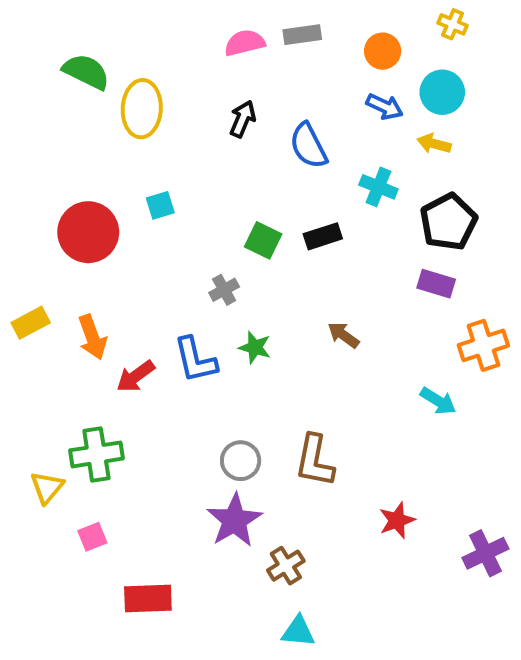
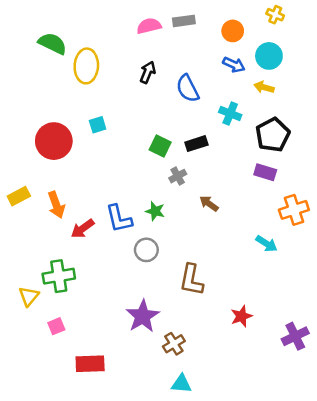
gray cross: (224, 290) -> (178, 176), moved
gray circle: (241, 461) -> (146, 250), moved

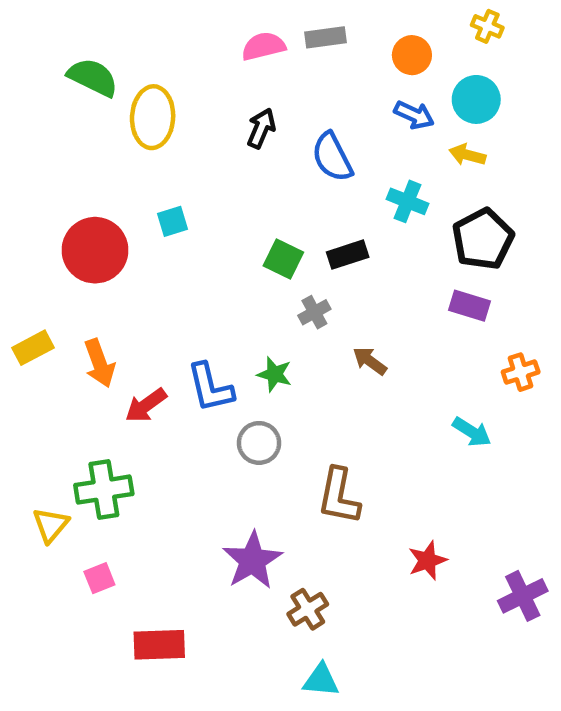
orange cross: (294, 210) -> (521, 372), size x0.7

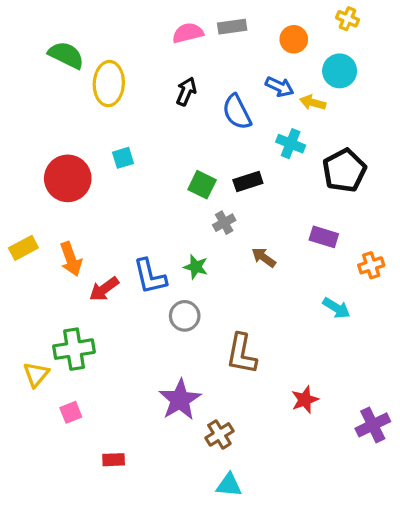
blue arrow: (414, 115) -> (280, 87), moved
yellow arrow: (467, 155) -> (313, 102), moved
purple rectangle: (470, 306) -> (324, 237), moved
red rectangle: (159, 645) -> (114, 460), size x0.6

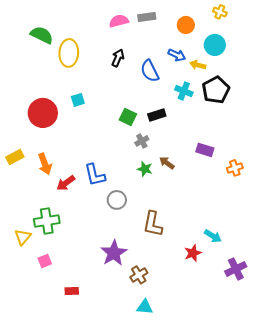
black pentagon: (344, 170) -> (216, 90), moved
green star: (196, 267) -> (145, 169), moved
cyan arrow: (336, 308) -> (213, 236), moved

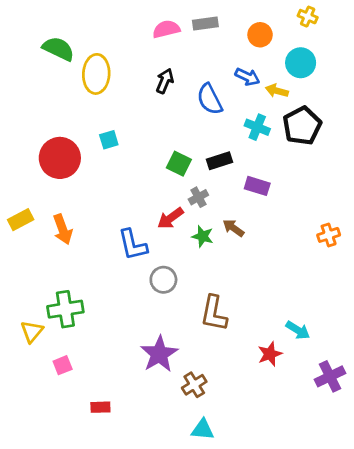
purple rectangle: (205, 150) -> (257, 186), moved
red arrow: (66, 183) -> (170, 218), moved

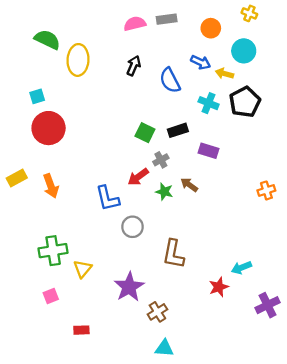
cyan square: (109, 140) -> (37, 96), moved
cyan arrow: (298, 330) -> (241, 268), turned 126
yellow triangle: (32, 332) -> (83, 269), moved

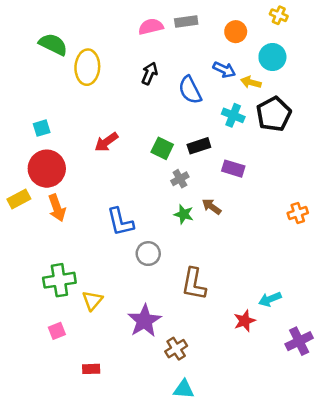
cyan square: (37, 96) -> (42, 128), moved
red circle: (49, 128) -> (47, 169), moved
red arrow: (138, 177) -> (106, 142), moved

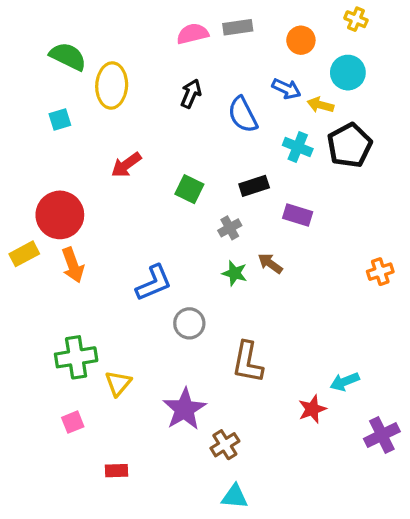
cyan square: (42, 128) -> (60, 119), moved
red arrow: (106, 142) -> (126, 165), moved
green square: (162, 148) -> (189, 189), moved
blue L-shape: (120, 222) -> (154, 283), turned -100

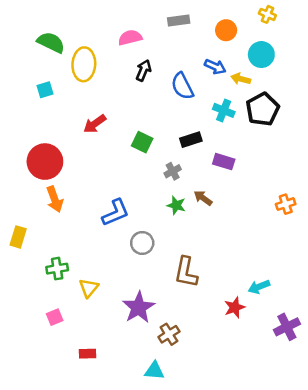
pink semicircle: (193, 34) -> (130, 38), moved
yellow rectangle: (24, 254) -> (18, 237), moved, turned -45
green cross: (76, 357) -> (57, 269), size x0.7
cyan triangle: (235, 497) -> (154, 371), moved

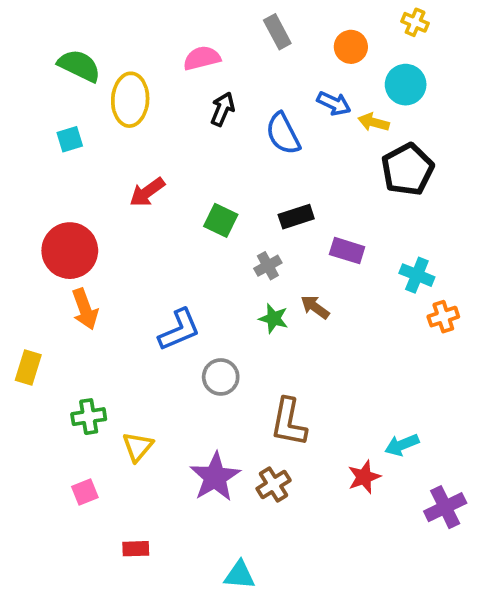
gray rectangle: (179, 20) -> (277, 32), turned 70
cyan cross: (224, 110) -> (417, 275), moved
brown cross: (169, 334) -> (274, 484), moved

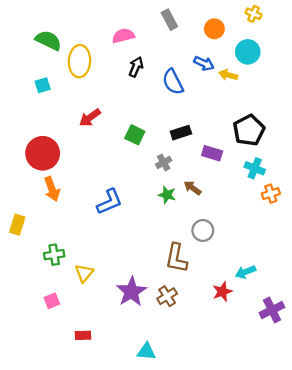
black pentagon: (407, 169) -> (249, 130), moved
gray circle: (221, 377) -> (203, 230), moved

